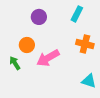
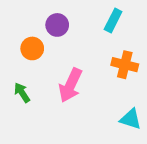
orange circle: (27, 45) -> (32, 48), moved
pink arrow: (48, 58) -> (70, 85), turned -35

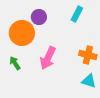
orange circle: (32, 48) -> (22, 33), size x1.6
orange cross: (125, 65) -> (88, 55), moved

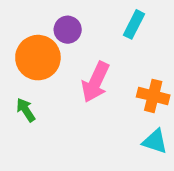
pink arrow: (48, 58) -> (96, 82), moved

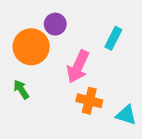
cyan rectangle: (134, 24) -> (113, 38), moved
orange cross: (153, 96) -> (89, 101), moved

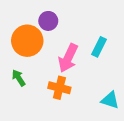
cyan rectangle: (113, 38) -> (99, 47), moved
orange cross: (89, 101) -> (59, 88), moved

